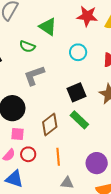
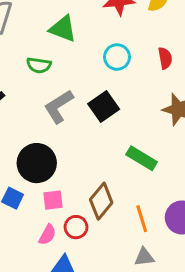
black square: (77, 92) -> (104, 106), moved
brown diamond: (50, 125) -> (101, 201), moved
orange line: (58, 157) -> (142, 219), moved

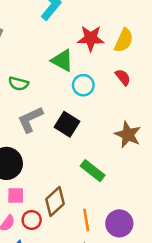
green triangle: (63, 29) -> (62, 60), moved
red semicircle: (165, 58) -> (123, 77), moved, turned -36
black square: (104, 106) -> (67, 124), turned -30

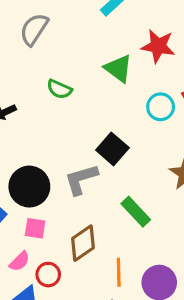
cyan circle: (83, 85) -> (161, 107), moved
gray L-shape: (30, 119) -> (81, 179), moved
red circle: (32, 220) -> (48, 275), moved

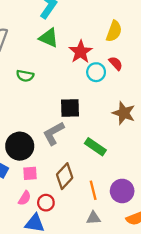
red star: (158, 46) -> (81, 52), moved, turned -30
green triangle: (118, 68) -> (49, 38), moved
black square: (112, 149) -> (70, 108), turned -30

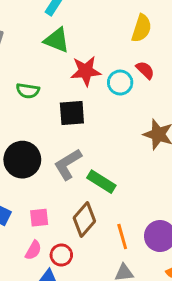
red star: (81, 52) -> (86, 71), moved, turned 30
black square: (70, 108) -> (72, 113), moved
black circle: (20, 146) -> (22, 160), moved
green rectangle: (95, 147) -> (101, 182), moved

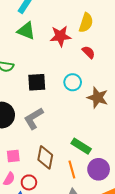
red star: (86, 71) -> (60, 36), moved
cyan circle: (120, 83) -> (73, 82), moved
green rectangle: (101, 182) -> (81, 146), moved
brown diamond: (84, 219) -> (45, 157), turned -30

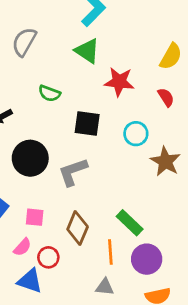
red star: (60, 36) -> (119, 82), moved

